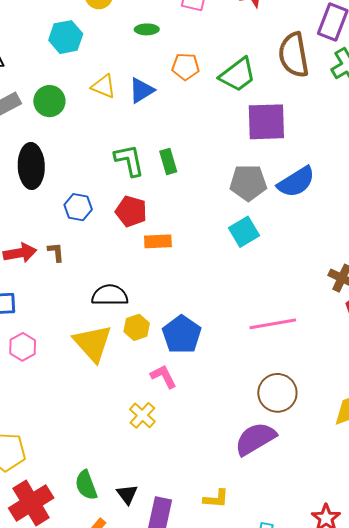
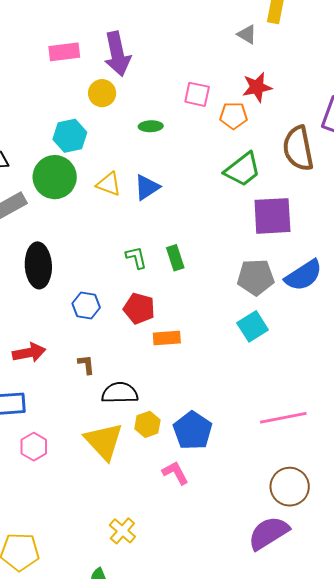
orange pentagon: (186, 67) -> (234, 116), moved
green circle: (49, 101) -> (55, 177), moved, size x1.4
green L-shape: (129, 160) -> (136, 258), size x0.7
brown L-shape: (56, 252) -> (86, 365), moved
yellow cross: (142, 415) -> (122, 531), moved

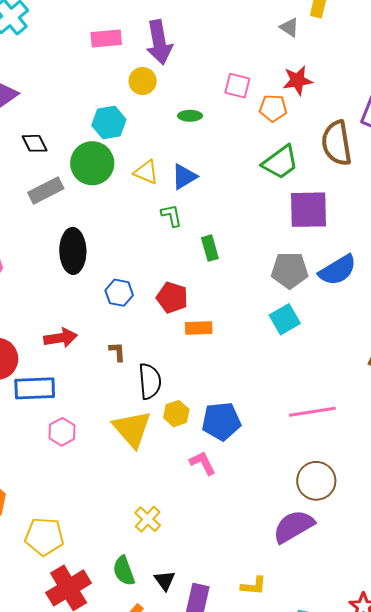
green L-shape: (136, 258) -> (171, 215), moved
black semicircle: (120, 393) -> (150, 381), turned 84
blue pentagon: (193, 430) -> (221, 421), turned 30

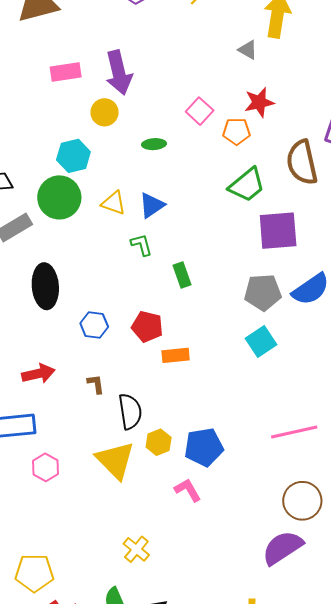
pink square: (237, 86) -> (200, 111), turned 32

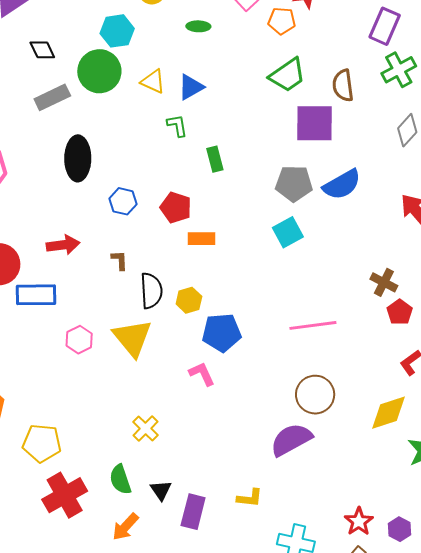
brown semicircle: (302, 162) -> (343, 85), moved, size x0.7
yellow hexagon: (159, 442) -> (189, 300), moved
pink hexagon: (46, 467) -> (79, 340), moved

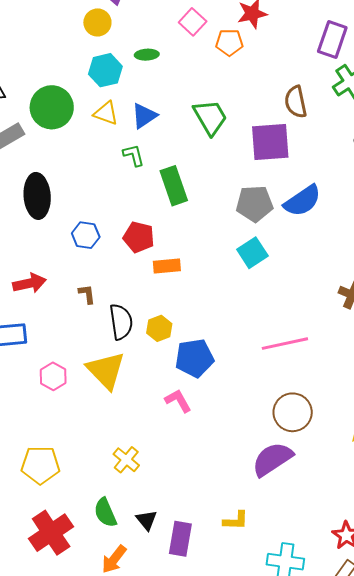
cyan hexagon: (117, 31) -> (105, 70), moved
green trapezoid: (287, 75) -> (210, 117), moved, turned -81
green rectangle: (215, 159) -> (174, 186), size x1.5
yellow pentagon: (42, 443) -> (40, 465), moved

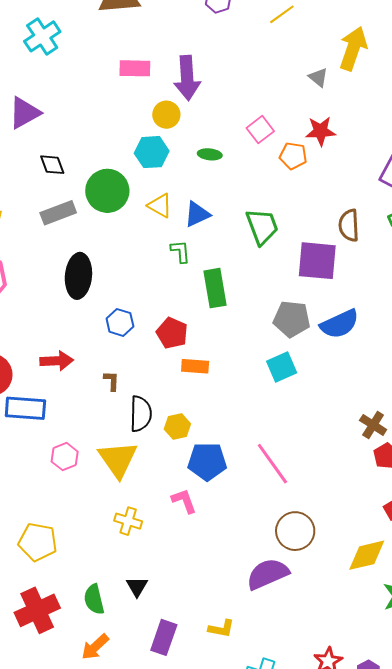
cyan hexagon: (105, 70) -> (152, 152), moved
pink line: (285, 344) -> (272, 464), moved, turned 57
yellow cross: (126, 460) -> (128, 521), moved, turned -32
black triangle: (147, 520) -> (137, 587), moved

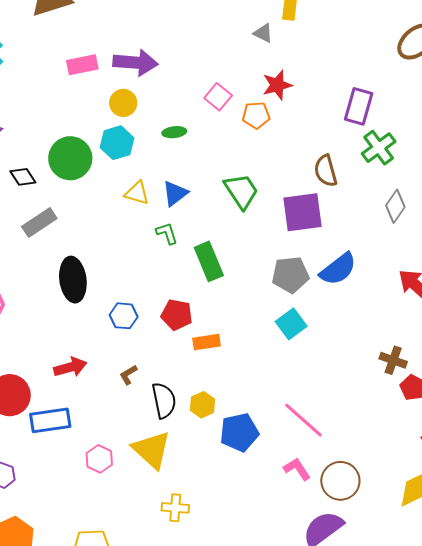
purple arrow: (187, 78) -> (135, 63), turned -69
green circle: (107, 191) -> (70, 158), moved
brown L-shape: (112, 381) -> (128, 375), turned -110
pink L-shape: (184, 501) -> (297, 469), moved

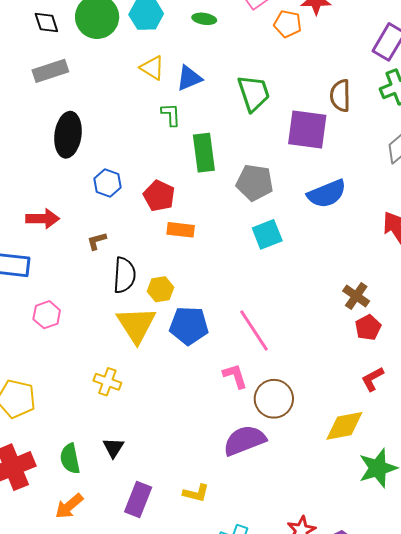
gray pentagon: (290, 275) -> (255, 183), moved
yellow triangle: (152, 450) -> (136, 325), moved

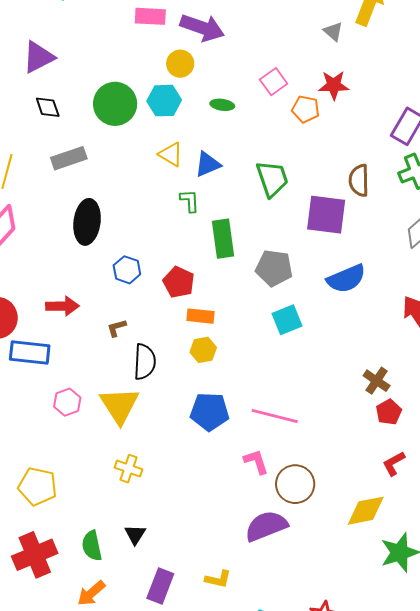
black diamond: (46, 23) -> (48, 107), moved
yellow hexagon: (161, 289) -> (203, 350), moved
yellow triangle: (136, 325) -> (119, 405), moved
pink line: (254, 330) -> (275, 416), turned -42

